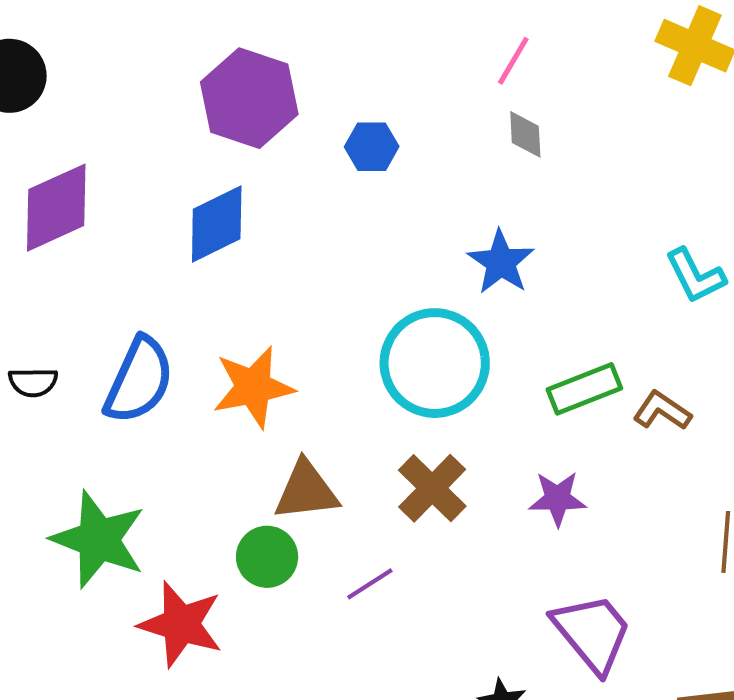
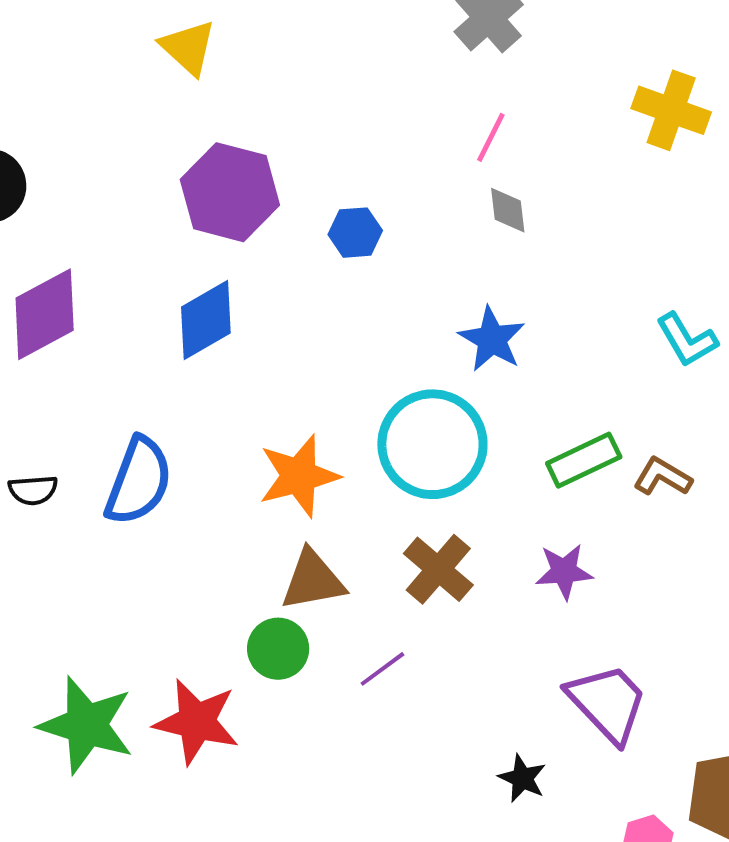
orange star: (253, 387) -> (299, 476), moved
green star: (98, 539) -> (86, 725), moved

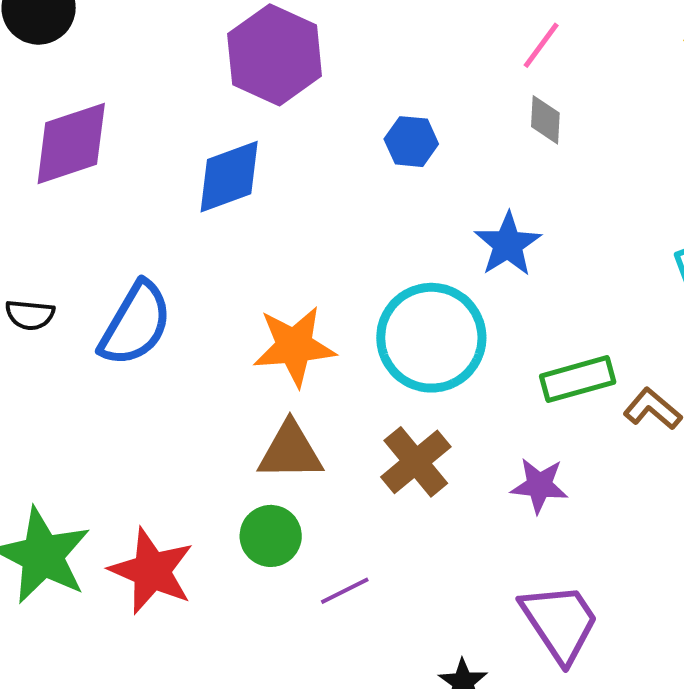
blue hexagon: (355, 233) -> (411, 142), moved
green circle: (278, 649) -> (271, 536), moved
purple line: (382, 669) -> (345, 591), moved

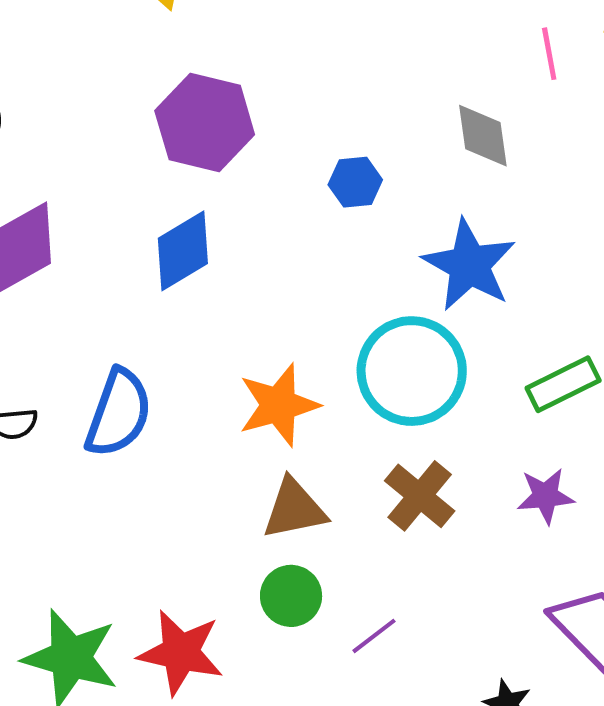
pink line: (541, 45) -> (549, 54), moved, turned -36
gray diamond: (545, 120) -> (483, 136), size x1.4
blue star: (508, 244) -> (469, 265), size x1.4

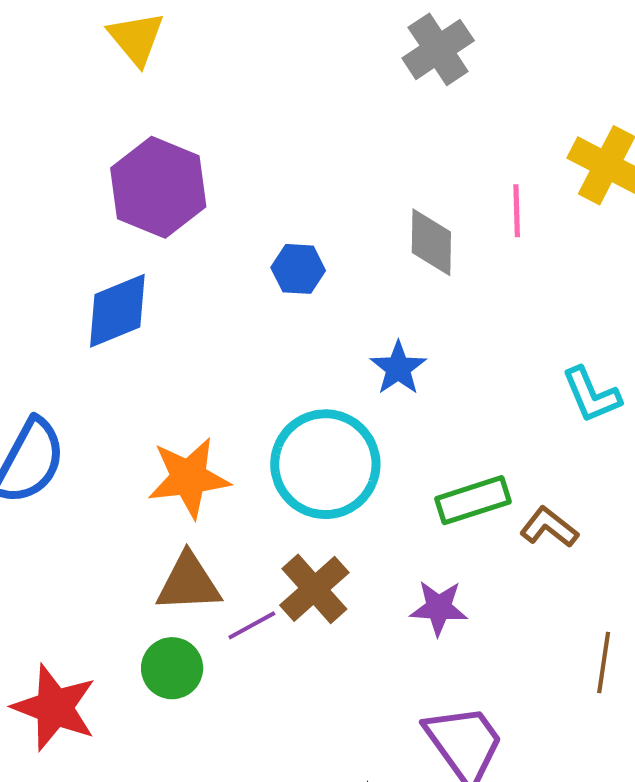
pink line: (549, 54) -> (517, 211), moved
blue star: (469, 265) -> (398, 368), size x0.6
purple line: (374, 636) -> (252, 625), moved

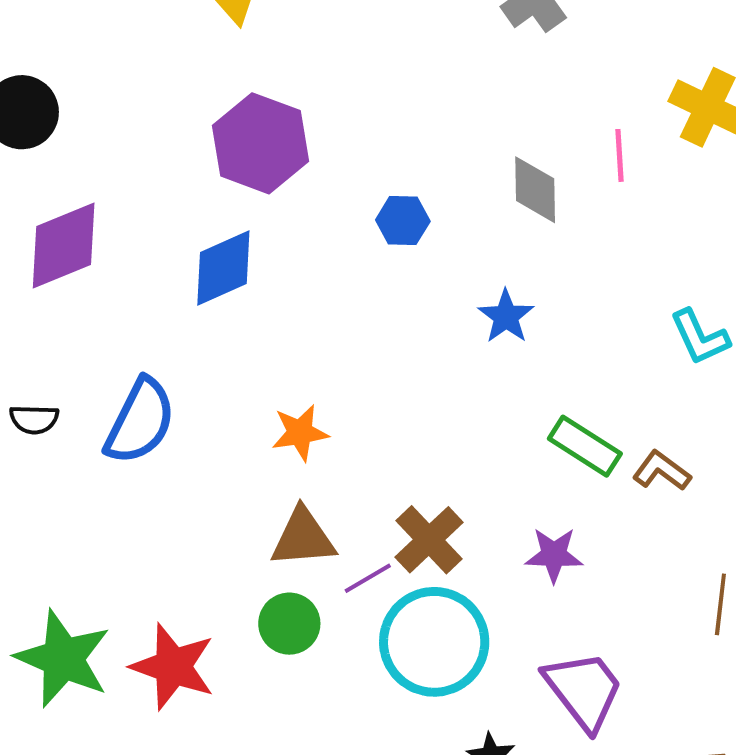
cyan circle: (325, 464) -> (434, 642), moved
orange star: (189, 478) -> (300, 433), size x0.7
green rectangle: (473, 500) -> (585, 446), turned 52

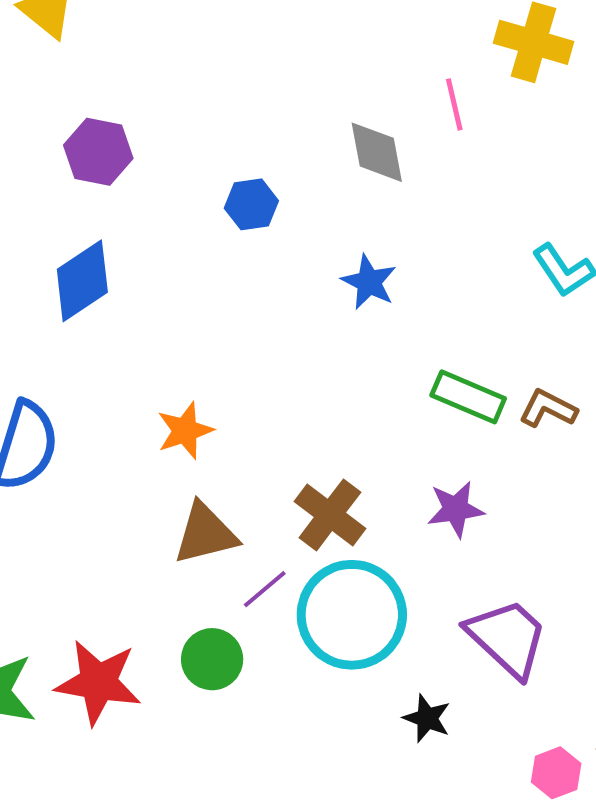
purple hexagon: (260, 143) -> (98, 152), size x0.7
purple line: (368, 578) -> (265, 589), moved
green circle: (289, 624) -> (212, 659), moved

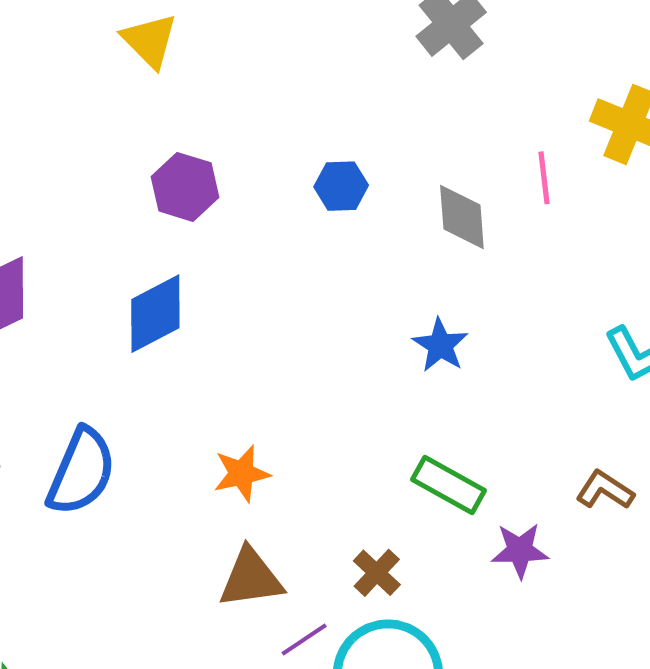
blue hexagon: (251, 204) -> (341, 186), moved
green rectangle: (468, 397) -> (448, 485), moved
purple star: (456, 509) -> (520, 550), moved
brown cross: (330, 515) -> (377, 573), size x0.7

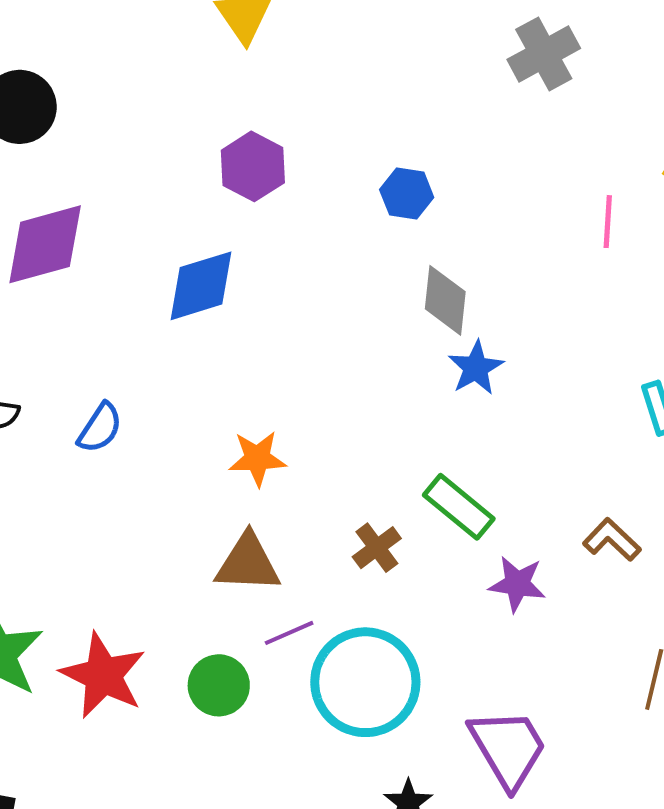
gray diamond: (462, 217) -> (445, 300), moved
blue semicircle: (81, 472) -> (100, 428), size x0.6
brown cross: (377, 573) -> (377, 548), moved

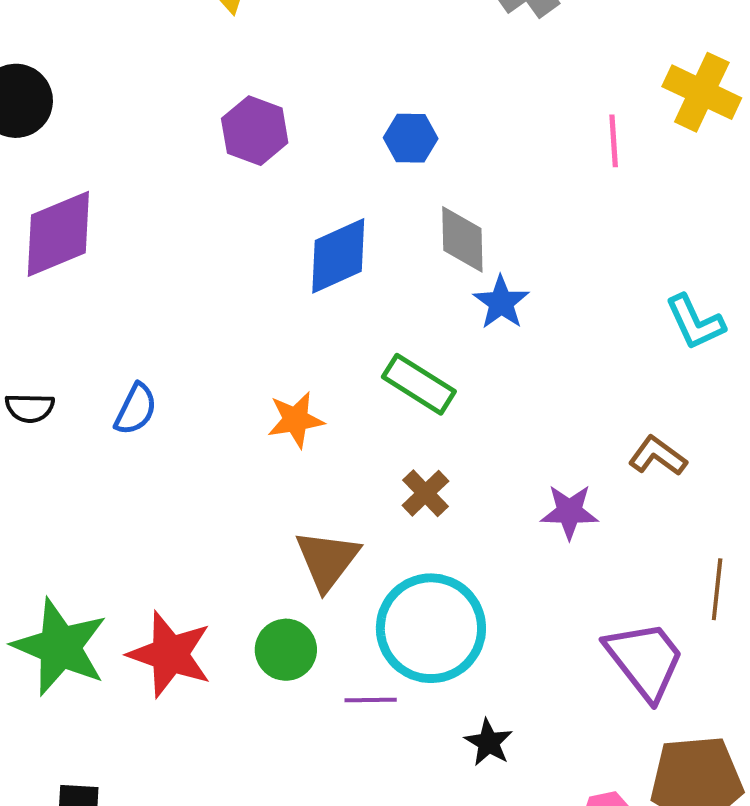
blue diamond: (201, 286) -> (338, 256), moved
green rectangle: (459, 507) -> (419, 384), moved
brown triangle: (248, 563) -> (327, 560), moved, turned -48
purple line: (289, 633) -> (371, 700), moved, turned 30
purple trapezoid: (508, 748) -> (645, 660), moved

